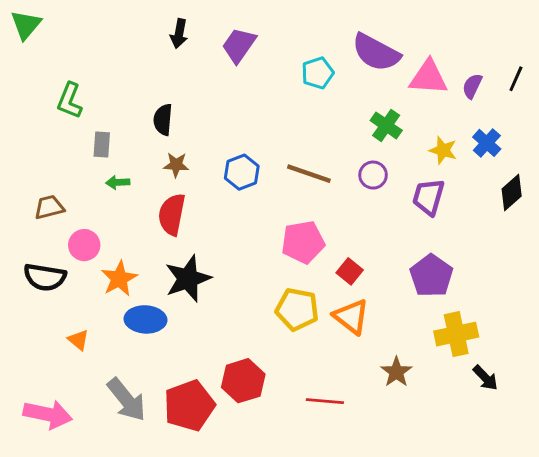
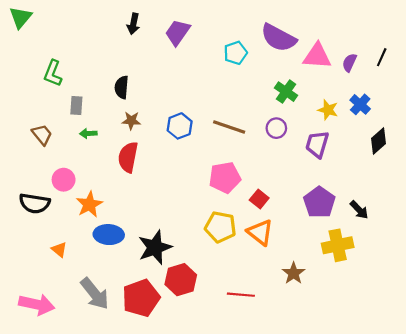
brown trapezoid: (49, 207) -> (42, 135), moved, turned 65
black star: (188, 279) -> (155, 247), moved
black arrow: (485, 378) -> (359, 210), moved

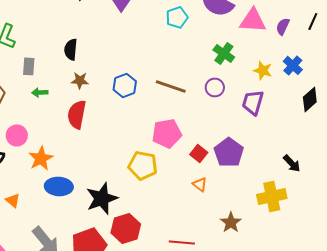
purple pentagon: (319, 202) -> (229, 152), moved
yellow pentagon: (220, 227) -> (143, 165), moved
orange triangle: (260, 232) -> (200, 184), size x0.6

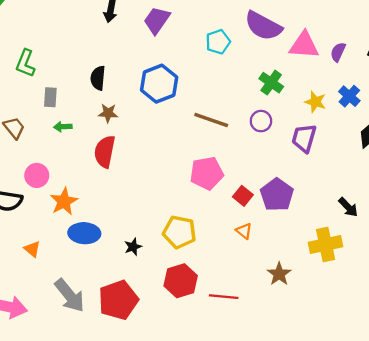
blue hexagon: (125, 85) -> (159, 84), moved, size x1.4
yellow pentagon: (143, 165) -> (179, 232), moved
black star: (102, 198) -> (133, 247), size x0.5
red hexagon: (126, 228) -> (181, 281), moved

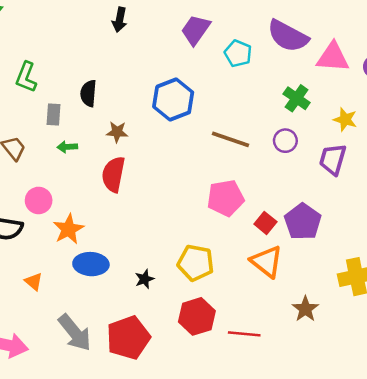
purple trapezoid: (157, 20) -> (196, 30), moved
cyan pentagon: (218, 42) -> (238, 53), turned -30
black semicircle: (98, 78) -> (88, 93), moved
orange triangle: (244, 231) -> (267, 262), size x1.8

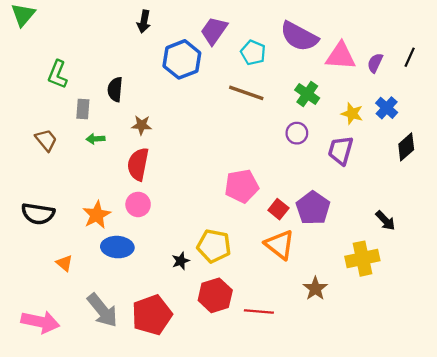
blue hexagon: (173, 100) -> (182, 59), moved
brown line: (231, 139) -> (246, 93), moved
pink circle: (39, 200) -> (138, 204), moved
black star: (145, 279) -> (181, 261), moved

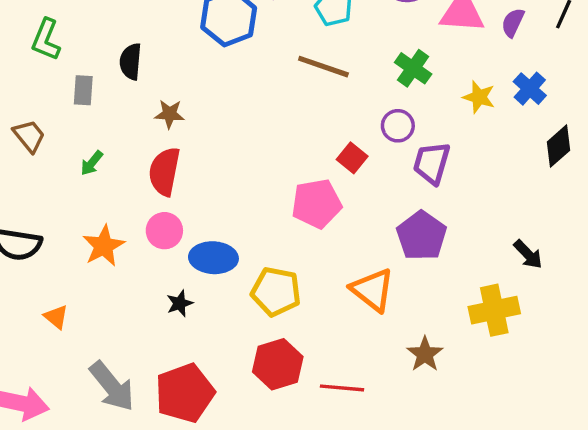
green arrow: (96, 139) -> (92, 163), moved, turned -48
purple trapezoid: (341, 150) -> (432, 163), moved
red square: (278, 209) -> (352, 158), moved
blue ellipse: (117, 247) -> (213, 258), moved
black star: (181, 261) -> (180, 303), moved

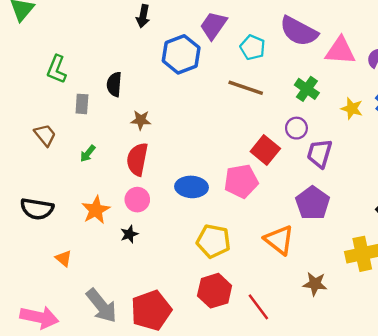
red square: (352, 158) -> (265, 150), size x1.4
blue ellipse: (213, 258) -> (192, 187), moved
black star: (180, 303) -> (129, 234), moved
brown star: (425, 354) -> (315, 284), turned -30
red line: (342, 388) -> (258, 307), turned 48

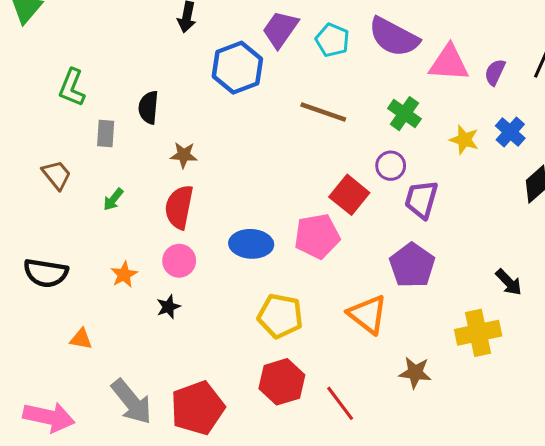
cyan pentagon: (253, 47) -> (332, 40), moved
orange star: (96, 210) -> (124, 275), size x0.7
orange triangle: (63, 258) -> (81, 339), turned -30

